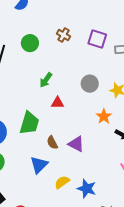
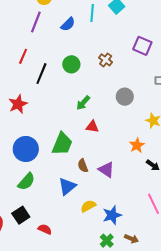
purple square: (97, 39) -> (142, 46), moved
gray circle: (90, 84) -> (125, 97), moved
blue star: (87, 189) -> (112, 215), turned 30

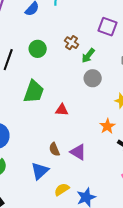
green arrow: (83, 103) -> (88, 56), moved
green trapezoid: (62, 144) -> (34, 92), moved

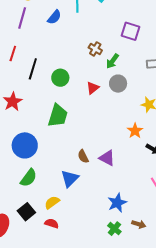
green circle: (38, 49) -> (60, 78), moved
green trapezoid: (34, 92) -> (58, 116), moved
red triangle: (62, 110) -> (93, 88), moved, turned -40
yellow semicircle: (62, 189) -> (52, 202), moved

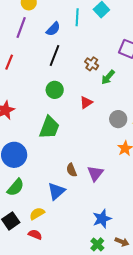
black line: (33, 69) -> (55, 55), moved
gray circle: (118, 84) -> (118, 119), moved
purple triangle: (107, 158) -> (95, 173), turned 36

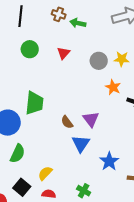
green arrow: (108, 77) -> (78, 23), turned 77
green trapezoid: (49, 127) -> (34, 103), moved
blue triangle: (56, 191) -> (81, 144), moved
green cross: (97, 244) -> (84, 191), moved

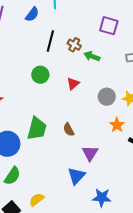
black line: (21, 16) -> (50, 41), moved
brown semicircle: (67, 122) -> (69, 130), moved
blue star: (109, 161) -> (102, 198), turned 30

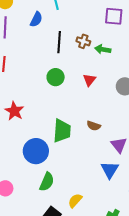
brown semicircle: (69, 130) -> (94, 126), turned -32

